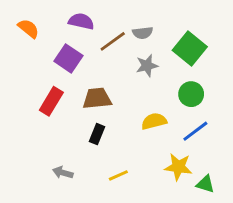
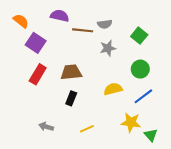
brown line: (113, 41) -> (83, 30), turned 42
green square: (190, 48) -> (139, 36), size x0.7
purple square: (68, 58) -> (36, 43), moved
green triangle: (205, 184) -> (151, 135), turned 32

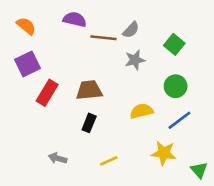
gray semicircle: (105, 24) -> (131, 30), turned -40
purple square: (36, 43) -> (27, 64), moved, turned 30
green triangle: (151, 135) -> (199, 170), moved

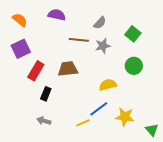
brown line: (103, 38) -> (79, 40), moved
blue line: (179, 120) -> (99, 109), moved
black rectangle: (89, 123) -> (46, 94), moved

